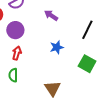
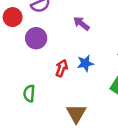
red arrow: (17, 53) -> (62, 68), moved

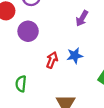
purple arrow: (81, 24) -> (82, 18), moved, turned -98

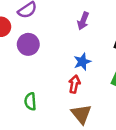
red arrow: (52, 60) -> (74, 84), moved

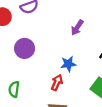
purple circle: (28, 44) -> (25, 48), moved

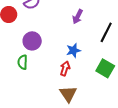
green semicircle: (14, 89) -> (23, 62), moved

